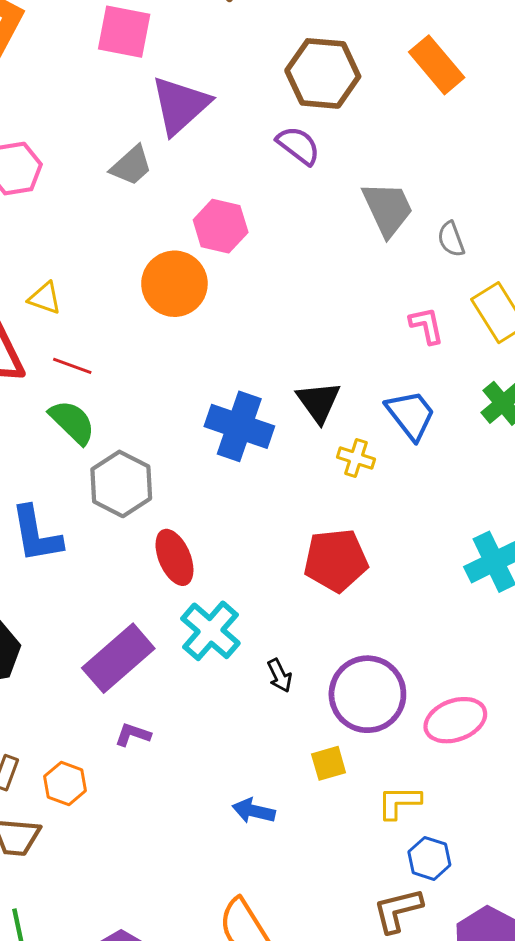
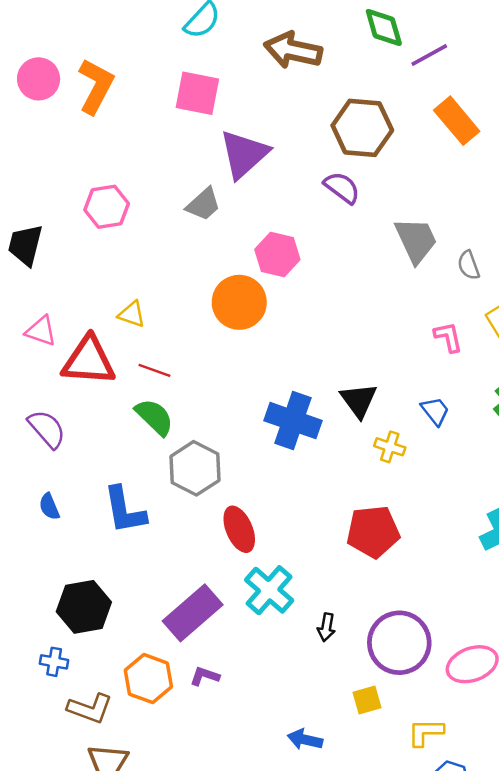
blue trapezoid: (411, 415) -> (435, 411), size x0.7
black arrow: (280, 675) -> (326, 627), turned 36
orange hexagon: (65, 784) -> (148, 679), moved, size x1.4

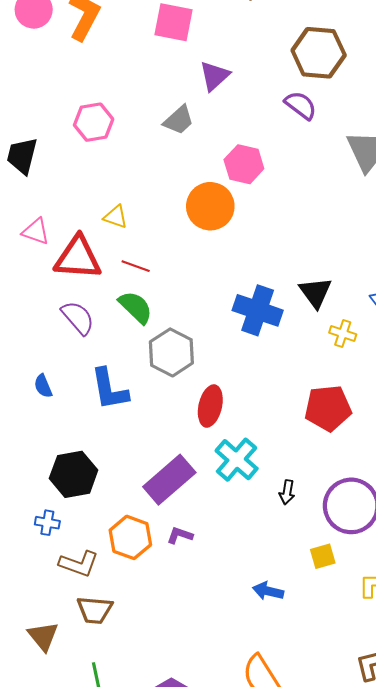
purple triangle: (244, 154) -> (214, 76), size x0.7
purple semicircle: (47, 429) -> (78, 318), moved
red ellipse: (239, 529) -> (210, 406), turned 36

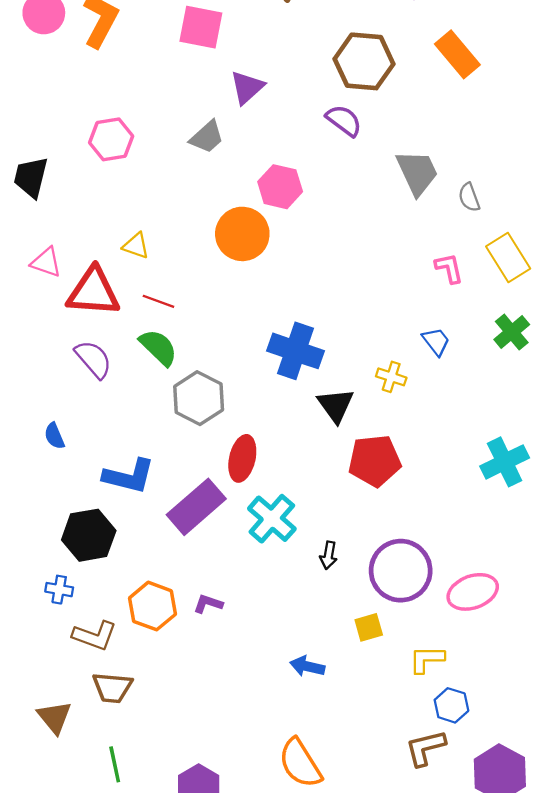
black triangle: (315, 292) -> (336, 405), moved
blue L-shape: (109, 389) -> (129, 476), moved, turned -66
purple rectangle: (169, 480) -> (196, 507), moved

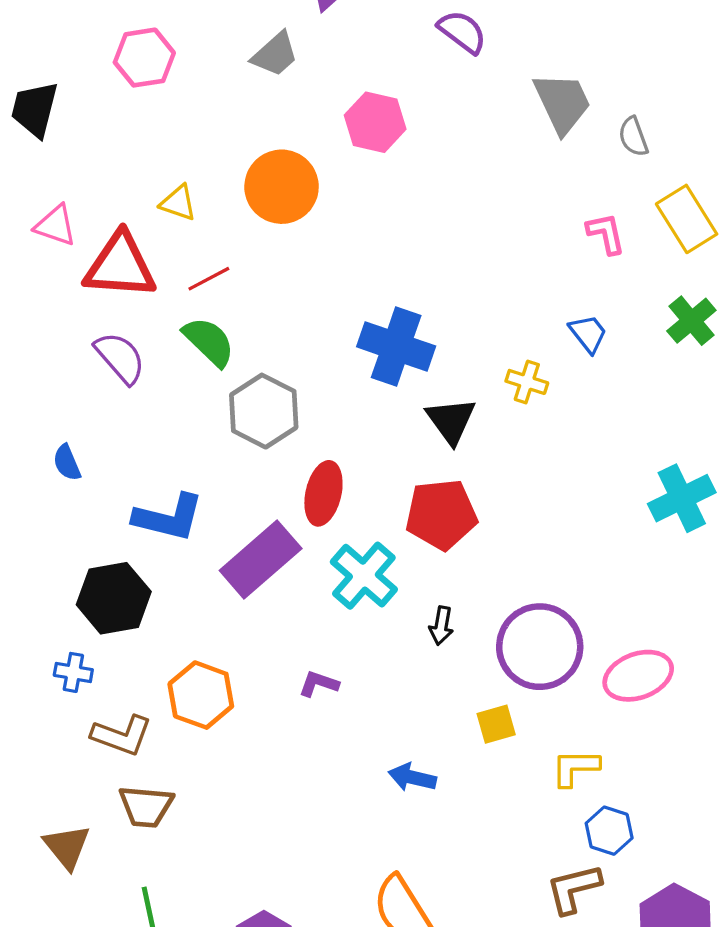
orange circle: (242, 234) -> (282, 187), moved
red line: (158, 301) -> (209, 279), turned -48
red pentagon: (375, 461) -> (441, 514), moved
purple L-shape: (208, 604) -> (319, 684), moved

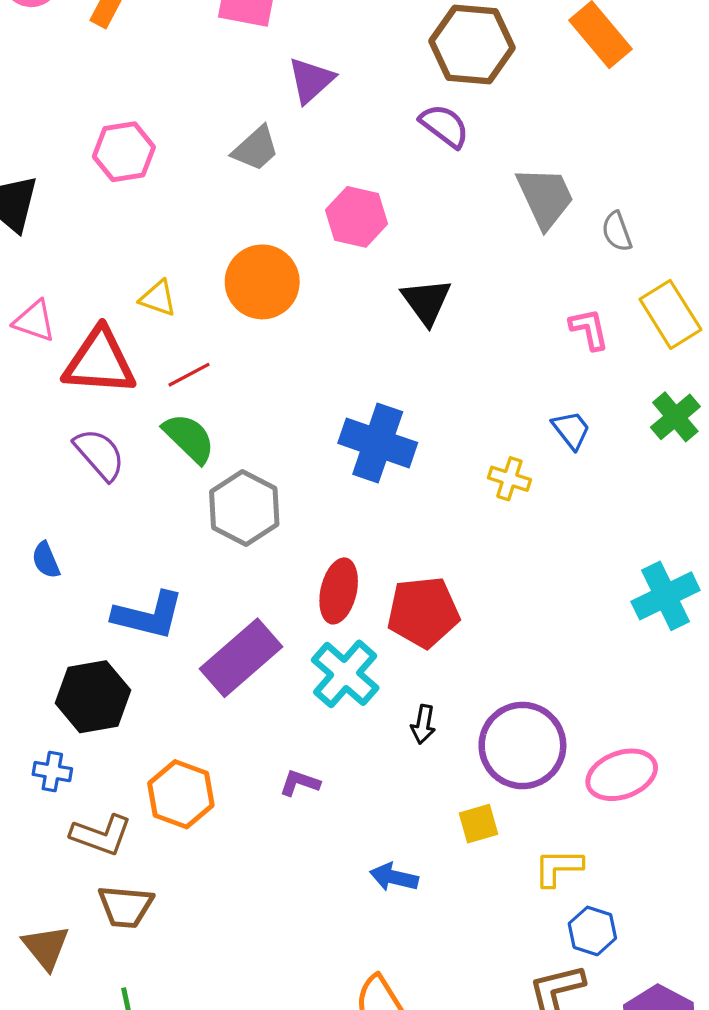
black triangle: (451, 421) -> (426, 301), moved
red ellipse: (323, 493) -> (339, 591), moved

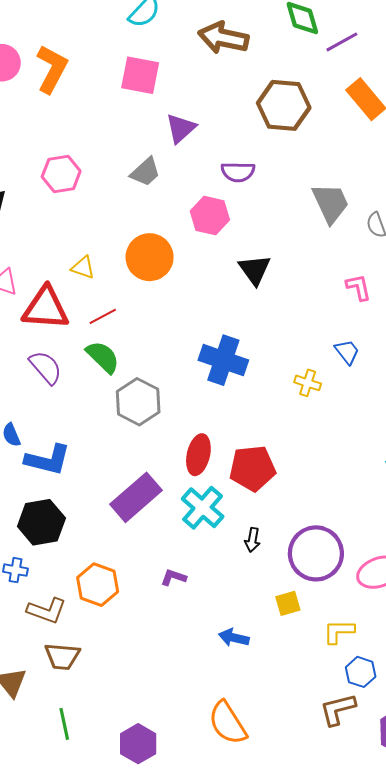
purple semicircle: (444, 126) -> (238, 172), moved, turned 144
blue L-shape: (148, 615) -> (48, 460), moved

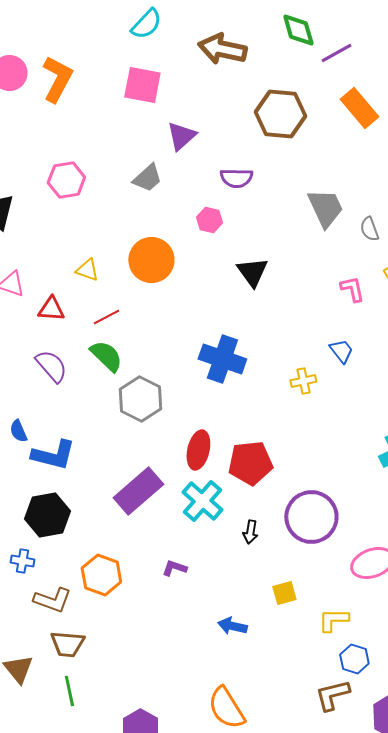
pink hexagon: (210, 216) -> (209, 220), size x0.7
red triangle: (46, 308) -> (51, 309), size x0.6
yellow cross: (308, 383) -> (303, 381), turned -30
purple circle: (316, 553) -> (311, 517), moved
green line: (64, 724) -> (69, 691), moved

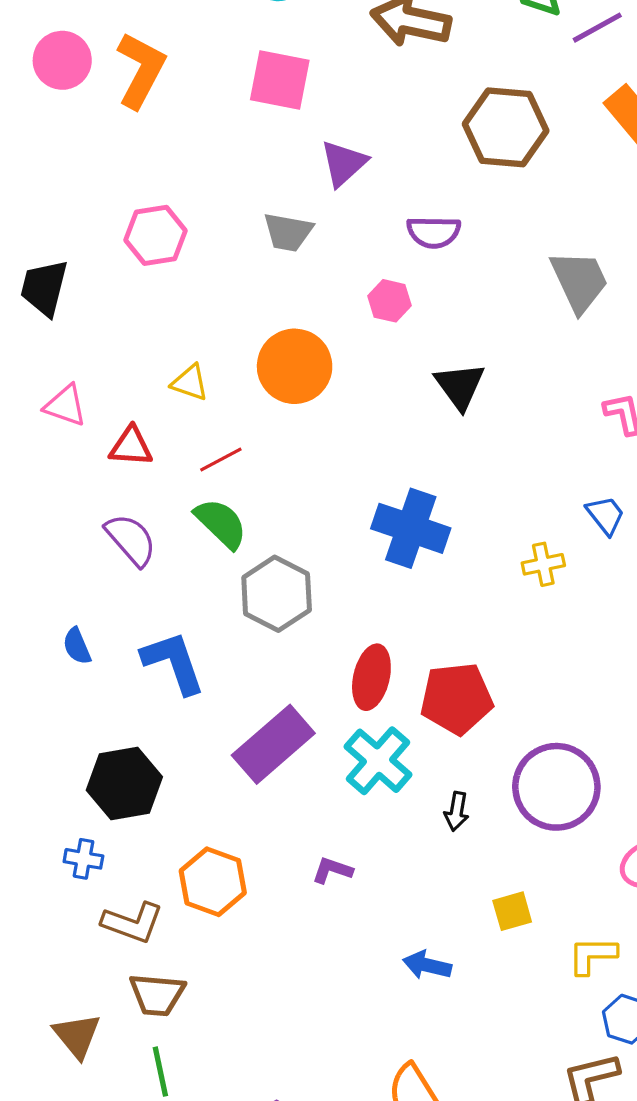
gray trapezoid: (147, 178) -> (288, 232), turned 52
blue L-shape: (53, 455) -> (173, 662), moved, turned -123

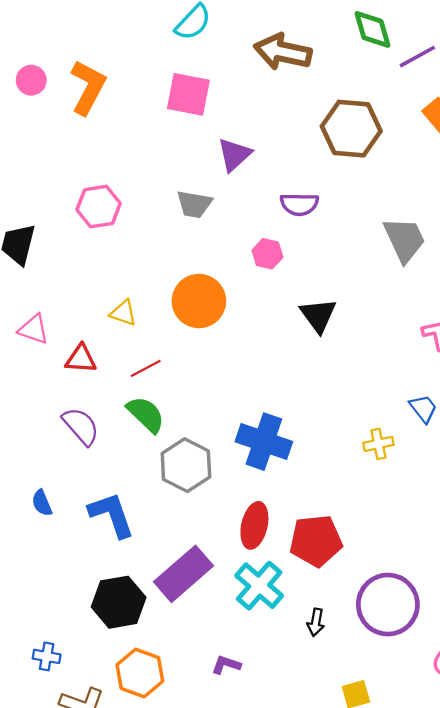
pink circle: (62, 60) -> (31, 80), size x0.7
blue cross: (411, 528) -> (264, 442), moved
black hexagon: (124, 784) -> (119, 602), moved

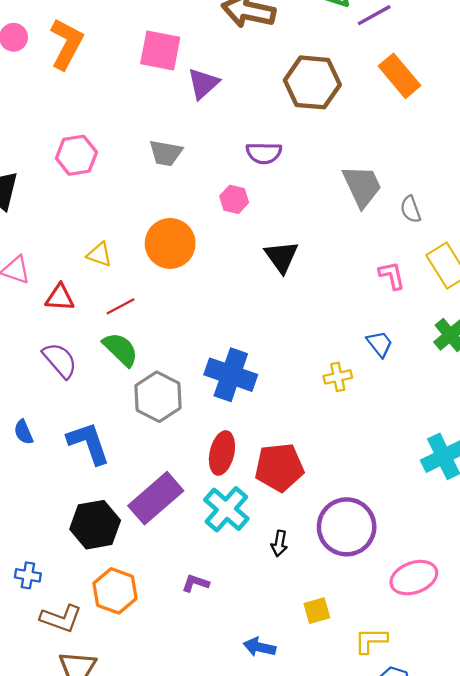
purple triangle: (234, 155) -> (203, 84), moved

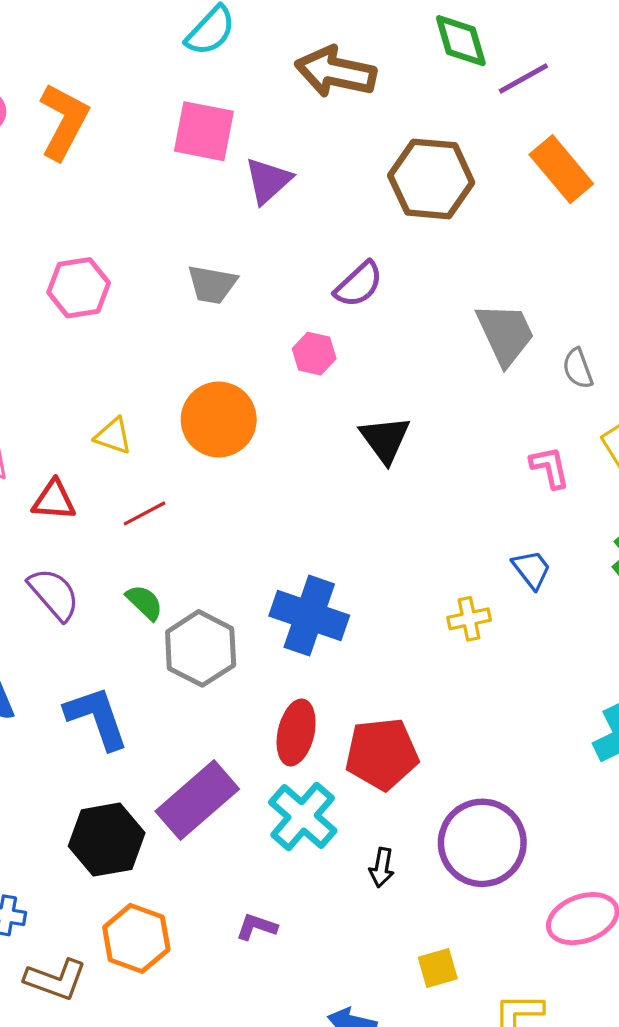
purple semicircle: (264, 153) -> (359, 284), turned -44
green semicircle: (121, 349) -> (145, 602), moved, size x0.7

